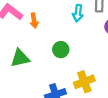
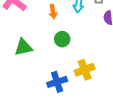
orange arrow: (34, 21) -> (53, 12), moved

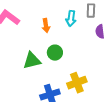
green triangle: (23, 47) -> (32, 61), moved

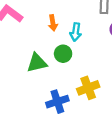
cyan arrow: (71, 19) -> (76, 32), moved

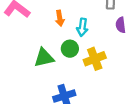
yellow cross: (88, 88) -> (95, 59), moved

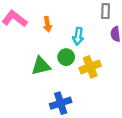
orange arrow: (60, 18) -> (47, 24), moved

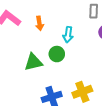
yellow cross: (90, 67) -> (82, 92), moved

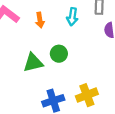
cyan arrow: (68, 35) -> (72, 17), moved

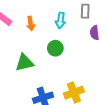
green circle: (59, 54) -> (55, 48), moved

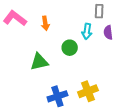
cyan arrow: (60, 20) -> (87, 31), moved

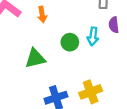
cyan arrow: (87, 31) -> (93, 36), moved

